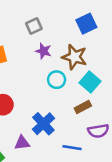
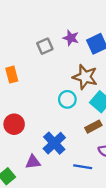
purple star: (43, 51) -> (71, 38), moved

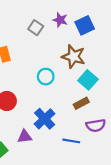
gray square: (45, 46) -> (36, 28), turned -32
cyan circle: (67, 99) -> (46, 77), moved

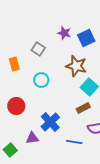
gray square: (36, 28) -> (38, 49), moved
cyan circle: (46, 77) -> (41, 80), moved

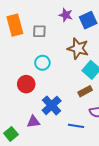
gray square: (38, 49) -> (39, 31), turned -32
orange rectangle: (14, 64) -> (15, 25), moved, size x1.5
red circle: (16, 106) -> (26, 84), moved

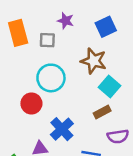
purple star: (66, 15) -> (66, 21), moved
cyan circle: (42, 63) -> (51, 78), size x1.5

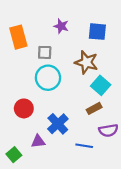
blue square: (106, 27) -> (97, 32), turned 30
gray square: (47, 40) -> (45, 52), moved
red circle: (31, 103) -> (24, 108), moved

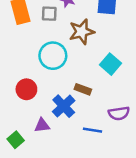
gray square: (45, 52) -> (49, 14), moved
brown star: (86, 62) -> (82, 32), moved, turned -30
brown rectangle: (94, 108) -> (83, 89), moved, turned 48

